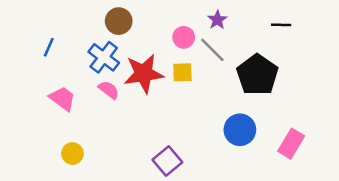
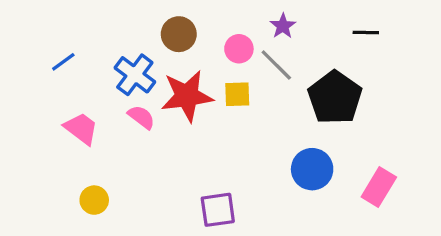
brown circle: (119, 21) -> (179, 34), moved
blue line: (49, 47) -> (63, 62), turned 30
purple square: (167, 161) -> (218, 210), turned 32

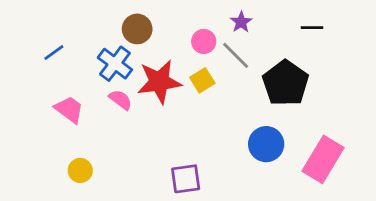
brown circle: (179, 34) -> (137, 29), moved
yellow square: (237, 94) -> (202, 80), turned -30
pink rectangle: (379, 187) -> (323, 159), size x1.4

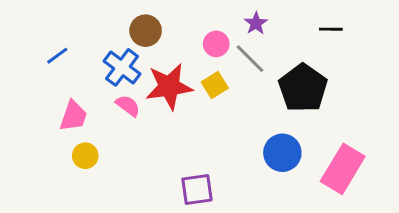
pink trapezoid: (69, 109) -> (73, 116), turned 72
yellow circle: (80, 170) -> (85, 156), moved

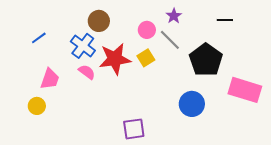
yellow circle: (85, 156) -> (37, 106), moved
pink rectangle: (343, 169) -> (245, 90), moved, turned 76

